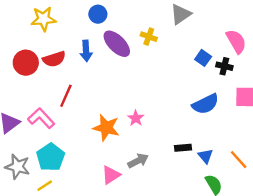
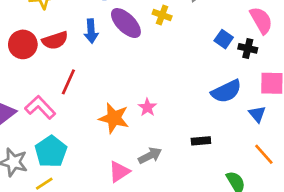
blue triangle: (205, 156) -> (257, 114), moved

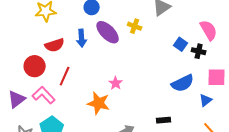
red circle: (23, 44) -> (35, 66), moved
pink star: (147, 107) -> (116, 83), moved
blue triangle: (257, 114) -> (206, 100), turned 32

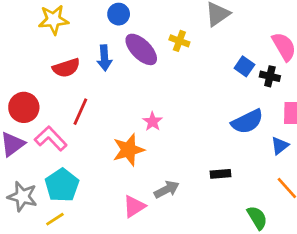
red circle: (35, 66) -> (24, 107), moved
orange star: (99, 103) -> (128, 150), turned -30

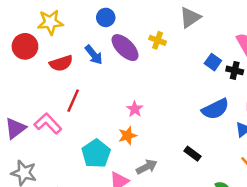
blue arrow: (104, 58) -> (94, 55), turned -35
red circle: (24, 107) -> (25, 46), moved
orange star: (128, 150) -> (127, 136), moved, size x0.7
black rectangle: (220, 174) -> (192, 154), turned 42
cyan pentagon: (62, 185) -> (96, 154), moved

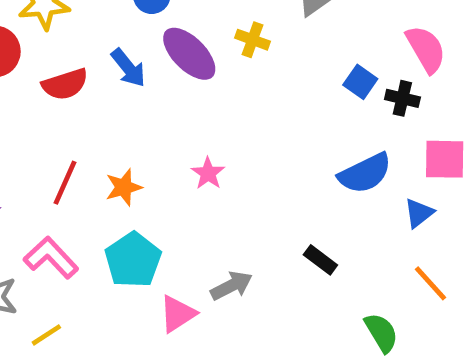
red line: (73, 101) -> (65, 183), moved
pink L-shape: (48, 123) -> (51, 258), moved
orange star: (127, 136) -> (124, 187), moved

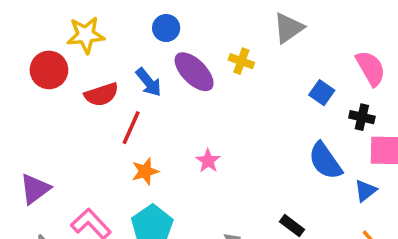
black cross: (402, 98) -> (362, 117), moved
blue semicircle: (365, 173) -> (325, 161), turned 81
red line: (65, 183) -> (131, 128), moved

